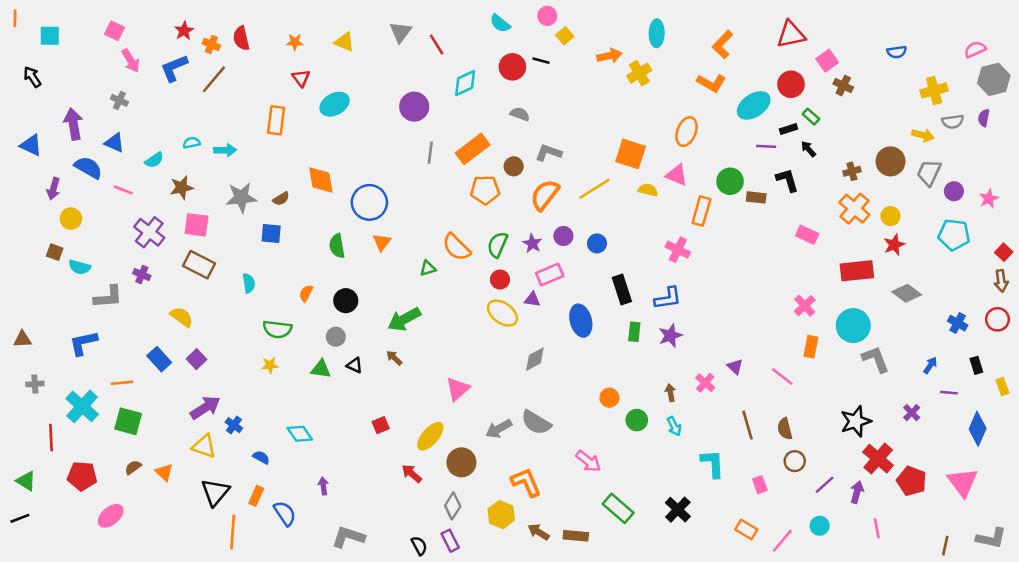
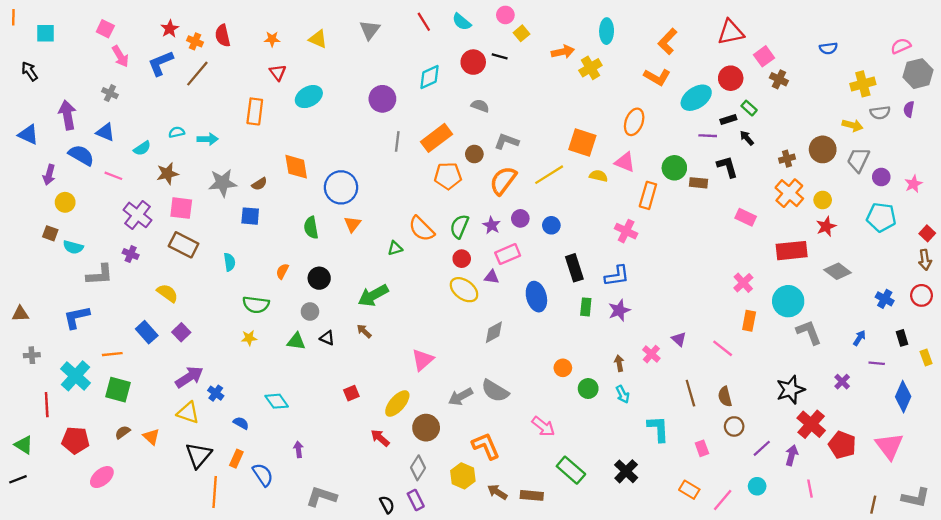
red line: (437, 44) -> (424, 22), moved

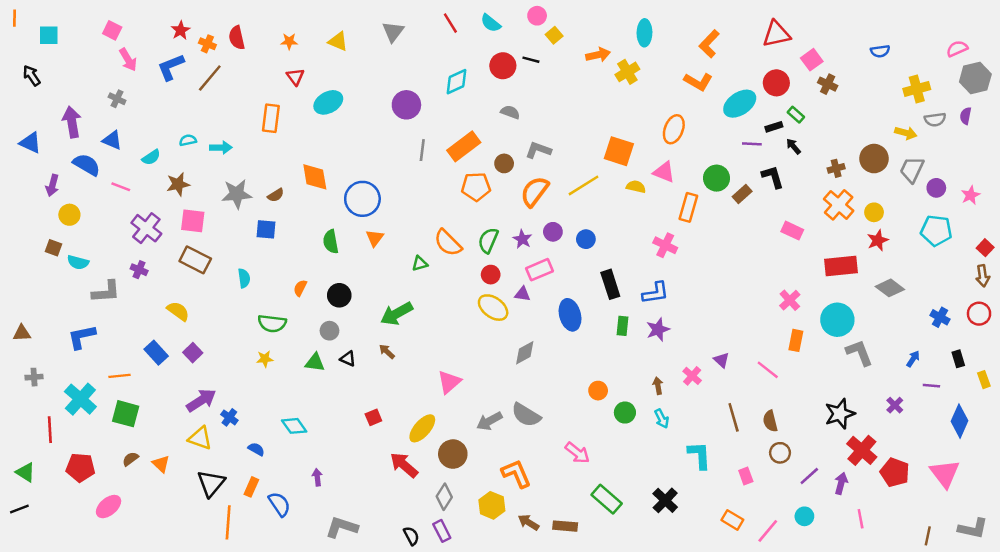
brown rectangle: (698, 183) -> (742, 194), turned -48
red arrow: (380, 438) -> (404, 465), size x1.4

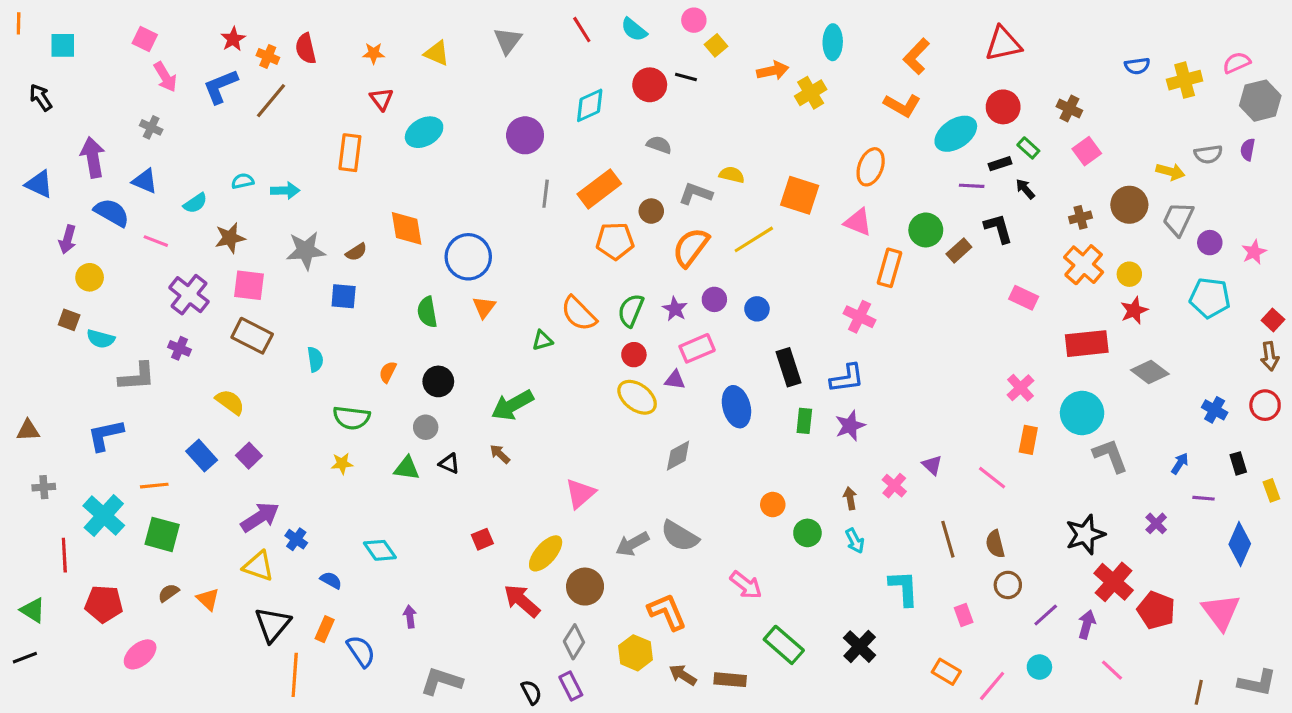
pink square: (812, 60) -> (1087, 151), moved
yellow cross: (917, 89) -> (1185, 80), moved
yellow semicircle: (636, 187) -> (732, 175), moved
pink line: (861, 519) -> (1112, 670), turned -36

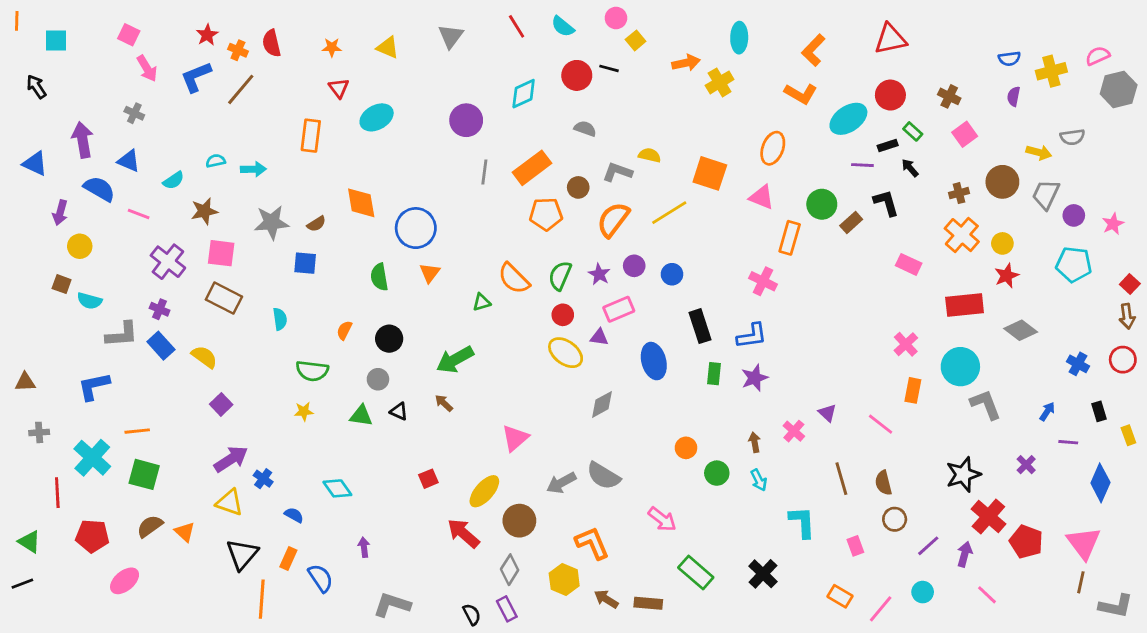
purple semicircle: (1248, 150) -> (1014, 96), moved
blue rectangle: (202, 456) -> (161, 346), moved
brown semicircle: (168, 593) -> (150, 526), size x1.4
brown line: (1199, 692) -> (1081, 582), moved

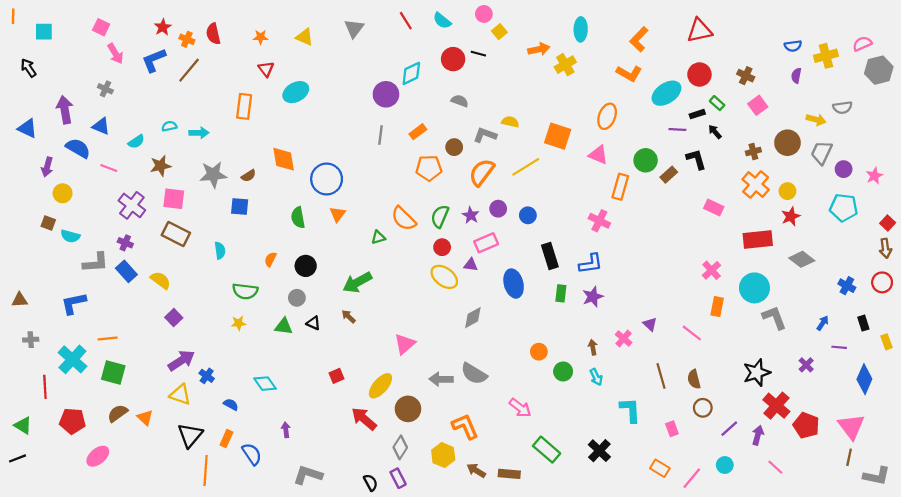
purple circle: (466, 120) -> (386, 94), moved
orange rectangle: (532, 168) -> (418, 132), size x0.6
gray arrow: (561, 483) -> (441, 379), turned 30

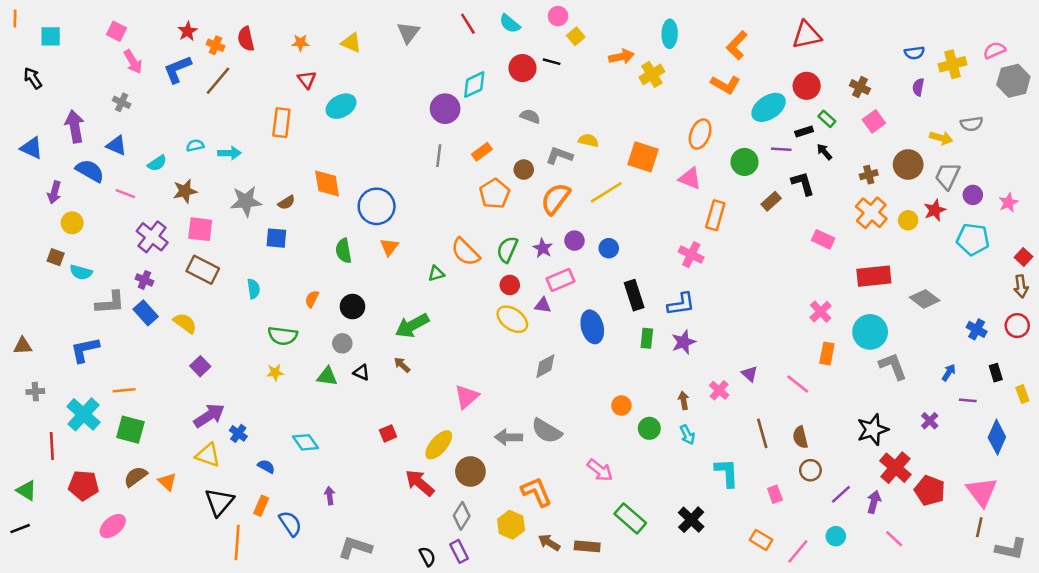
green circle: (646, 160) -> (744, 162), moved
orange pentagon: (429, 168) -> (495, 194), turned -30
red star: (791, 216) -> (935, 210), moved

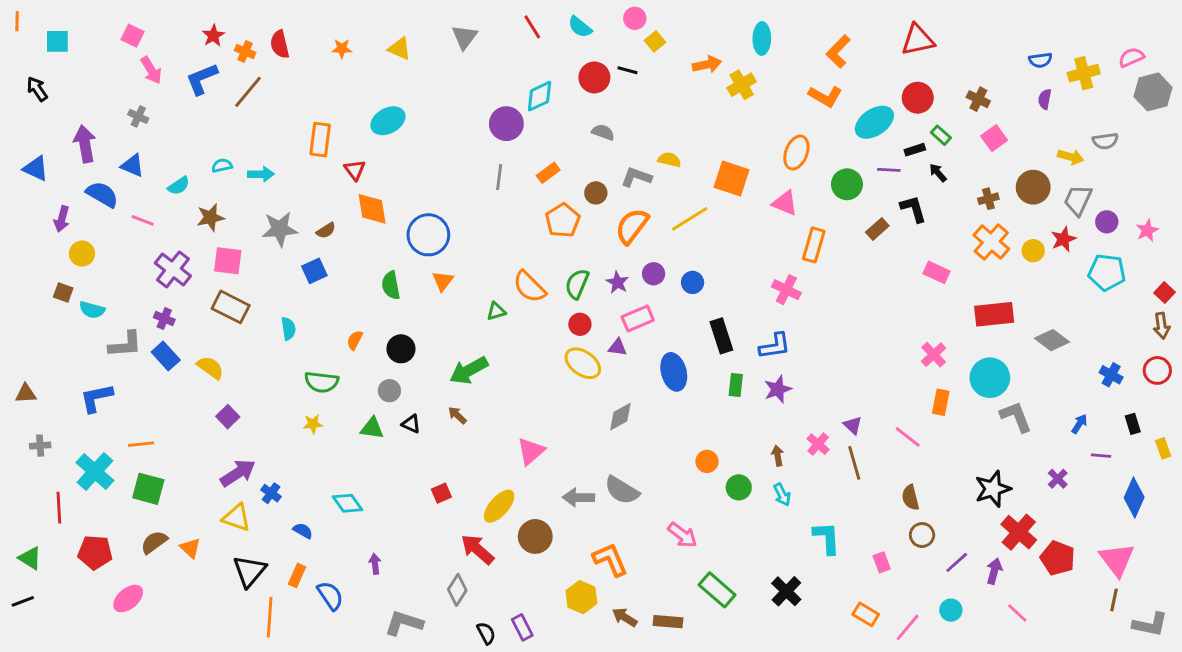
red triangle: (307, 79) -> (355, 170), moved
blue square: (276, 238) -> (314, 271), turned -30
brown line: (762, 433) -> (854, 463), moved
gray diamond: (462, 516) -> (457, 590), moved

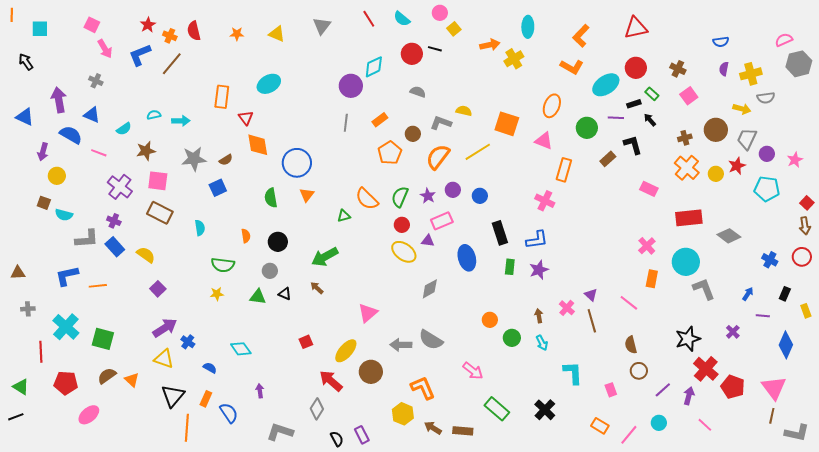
yellow cross: (1084, 73) -> (751, 74), moved
orange semicircle: (355, 340) -> (246, 236), turned 144
black rectangle: (1133, 424) -> (785, 294), turned 40
orange line: (141, 444) -> (98, 286), moved

